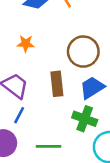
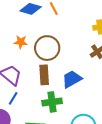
brown circle: (83, 52) -> (47, 48), moved
green cross: (85, 119) -> (52, 102), moved, turned -30

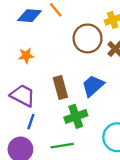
brown circle: (47, 48) -> (88, 38), moved

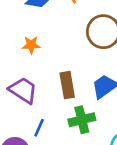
blue line: (31, 122) -> (39, 128), moved

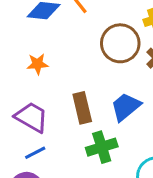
blue line: (39, 128) -> (35, 153), moved, turned 42

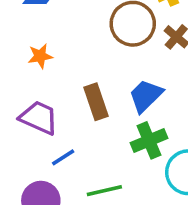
green cross: (102, 147) -> (149, 140), moved
blue line: (35, 153) -> (63, 157), moved

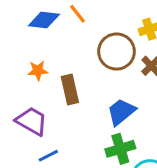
brown rectangle: (96, 102) -> (70, 89), moved

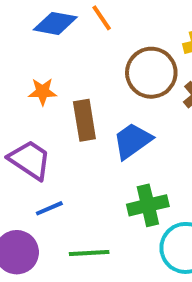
blue trapezoid: (121, 112) -> (132, 141), moved

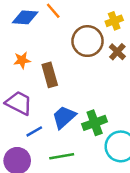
blue trapezoid: (132, 141) -> (64, 117), moved

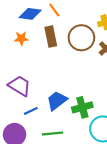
orange star: (22, 60) -> (21, 38), moved
brown rectangle: (50, 75) -> (51, 36), moved

